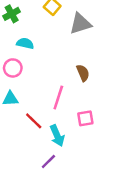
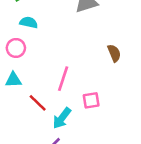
brown semicircle: (83, 73) -> (114, 53), moved
cyan arrow: (57, 136) -> (62, 118), turned 60

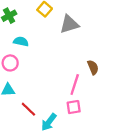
pink line: (63, 79) -> (75, 84), moved

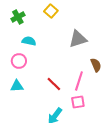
gray triangle: (69, 24) -> (78, 39), moved
red line: (28, 109) -> (54, 84), moved

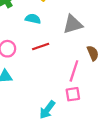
cyan semicircle: (29, 41) -> (33, 19), moved
red line: (54, 84) -> (41, 47), moved, turned -63

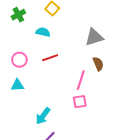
gray triangle: (73, 24) -> (94, 37), moved
cyan arrow: (47, 110) -> (43, 116), moved

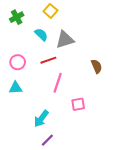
cyan semicircle: (43, 32) -> (41, 35), turned 32
gray triangle: (94, 37) -> (65, 40), moved
pink line: (81, 80) -> (58, 83), moved

